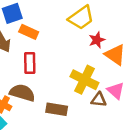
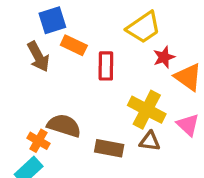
red rectangle: (30, 63) -> (106, 66), moved
brown triangle: (99, 100) -> (150, 141), moved

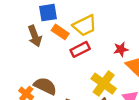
yellow trapezoid: (144, 27) -> (85, 25), moved
red rectangle: (106, 66) -> (80, 49), turned 54

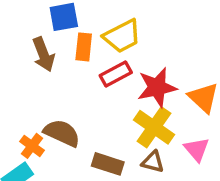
orange rectangle: (60, 32) -> (84, 47), turned 63
red star: (121, 49) -> (157, 87), moved, size x1.6

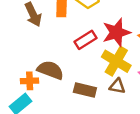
red rectangle: (116, 74) -> (85, 40), moved
orange cross: (32, 146) -> (30, 81), turned -35

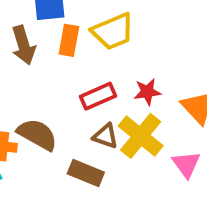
red star: (116, 32) -> (147, 92), size x0.6
brown triangle: (117, 86) -> (105, 136), moved

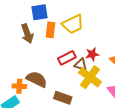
brown triangle: (105, 136) -> (81, 65), moved

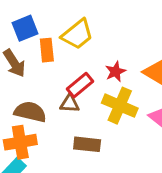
brown triangle: (81, 65) -> (70, 104), moved
brown semicircle: (37, 79) -> (30, 112), moved
orange cross: (19, 86) -> (20, 142), size x1.5

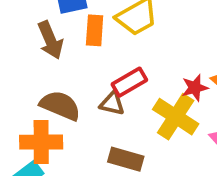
red star: (115, 72) -> (195, 88), moved

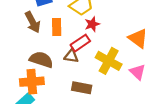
orange rectangle: (95, 30) -> (57, 27), moved
red star: (195, 88) -> (92, 24), moved

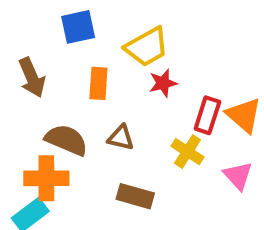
brown arrow: (33, 22) -> (32, 78), moved
red rectangle: (80, 43) -> (207, 115), moved, turned -42
yellow cross: (109, 61) -> (187, 152), size x0.7

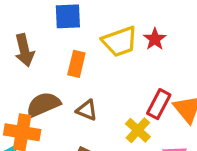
red star: (163, 83) -> (155, 39), moved, turned -30
brown semicircle: (66, 140) -> (43, 104), turned -56

